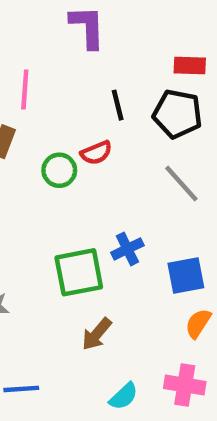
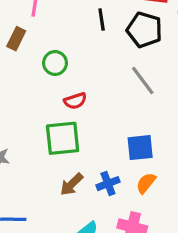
red semicircle: (96, 153) -> (75, 101), moved
blue cross: (127, 249) -> (108, 184), moved

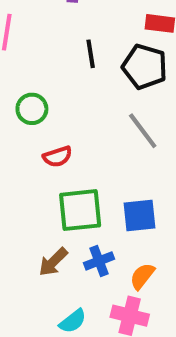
green square: (63, 138) -> (80, 210), moved
orange semicircle: (146, 183) -> (142, 276), moved

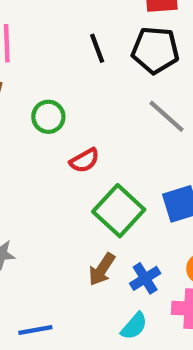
green square: (80, 210) -> (119, 211), turned -30
blue cross: (99, 261) -> (145, 278), moved

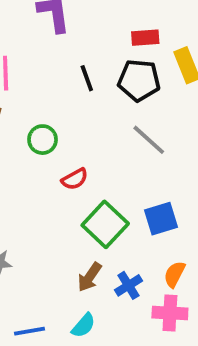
cyan semicircle: (134, 326) -> (83, 326), moved

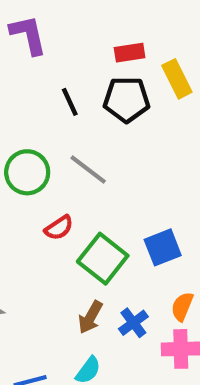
green circle: (42, 140) -> (27, 172), size x1.4
gray line: (149, 140) -> (88, 169), moved
red semicircle: (75, 179) -> (59, 228), moved

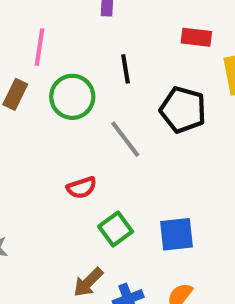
black pentagon: (127, 99) -> (183, 110), moved
green circle: (27, 172) -> (72, 97), moved
green square: (103, 259) -> (116, 229), size x0.7

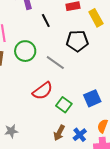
black line: (126, 69) -> (46, 21), moved
red semicircle: (82, 188) -> (43, 91), size x1.5

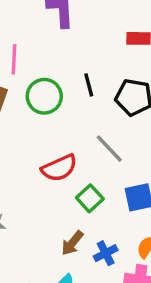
black line: (46, 21) -> (89, 85), moved
gray line: (55, 63) -> (109, 149), moved

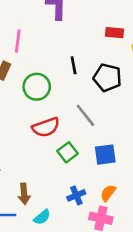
green circle: (44, 96) -> (37, 87), moved
brown arrow: (72, 243) -> (24, 194), moved, turned -48

